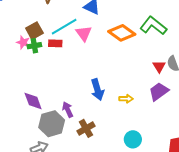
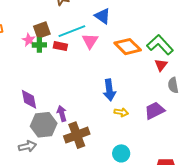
red triangle: (159, 66) -> (161, 65), moved
blue arrow: (97, 90) -> (109, 90), moved
brown cross: (86, 128) -> (77, 135), size x1.4

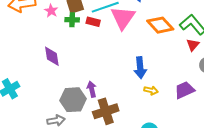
pink star: (29, 40) -> (51, 11), moved
pink triangle: (90, 41) -> (123, 18), size x1.5
purple diamond: (29, 99) -> (52, 56), moved

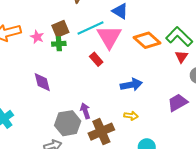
red rectangle: (93, 22) -> (96, 59), moved, turned 40
blue arrow: (140, 68) -> (131, 85), turned -90
yellow arrow: (151, 90) -> (131, 116), moved

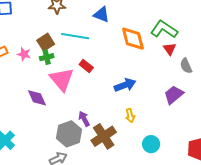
cyan line: (90, 28) -> (75, 36), turned 44
pink triangle: (109, 37) -> (62, 79), moved
orange diamond: (147, 40) -> (133, 39), turned 44
yellow arrow: (131, 116) -> (130, 116), turned 80

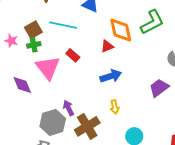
green L-shape: (164, 29) -> (152, 22), turned 116
red triangle: (170, 49) -> (107, 46), moved, turned 40

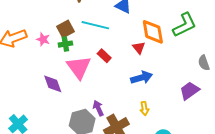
red triangle: (107, 46) -> (139, 48), turned -48

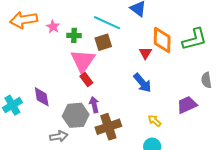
brown square: (66, 29) -> (103, 42), moved
red rectangle: (104, 56) -> (86, 79), moved
blue arrow: (142, 78) -> (142, 83), turned 55
purple diamond: (53, 84) -> (42, 97), moved
yellow arrow: (144, 108) -> (155, 121), moved, turned 128

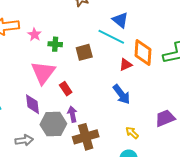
cyan line: (107, 23) -> (111, 37), moved
red triangle: (145, 53) -> (126, 65), turned 32
pink triangle: (83, 61) -> (43, 73), moved
purple diamond: (42, 97) -> (32, 104), moved
gray arrow: (59, 136) -> (24, 140), moved

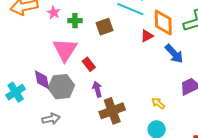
blue arrow: (122, 94) -> (174, 54), moved
purple diamond: (32, 104) -> (42, 80), moved
gray hexagon: (53, 124) -> (61, 87), moved

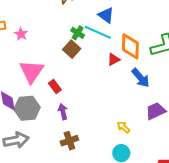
green cross: (75, 21) -> (78, 33), moved, turned 32
brown square: (105, 27) -> (72, 49), turned -30
brown cross: (112, 111) -> (69, 141), moved, size x0.7
gray arrow: (51, 119) -> (16, 140), size x1.4

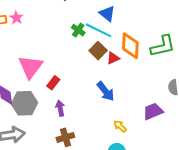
pink star: (21, 34) -> (16, 18), moved
brown square: (72, 49) -> (98, 51), moved
blue arrow: (141, 78) -> (106, 91), moved
red rectangle: (55, 86) -> (53, 83), turned 72

